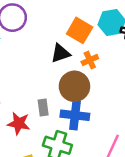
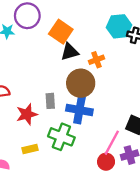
orange square: (80, 30) -> (61, 32), moved
red star: (19, 123) -> (27, 114), turned -30

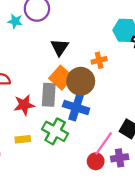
orange square: (61, 32) -> (61, 78), moved
black triangle: (70, 52) -> (60, 47), moved, turned -48
gray rectangle: (50, 101) -> (49, 95), size x1.5

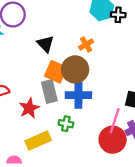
green cross: (55, 131) -> (66, 124), size x0.6
yellow rectangle: (23, 139) -> (38, 141), size x1.6
red circle: (96, 161) -> (113, 140), size x1.6

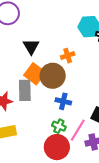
blue cross: (78, 95) -> (63, 101), moved, size x0.7
green cross: (66, 124) -> (59, 126), moved
red circle: (113, 140) -> (57, 147), moved

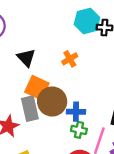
brown circle: (53, 76) -> (52, 101), moved
green cross: (59, 126) -> (79, 130), moved

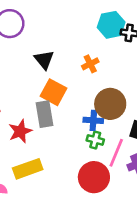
brown circle: (52, 101) -> (110, 104), moved

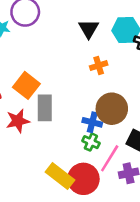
black triangle: (44, 60) -> (89, 29), moved
orange square: (53, 92) -> (26, 85), moved
yellow rectangle: (28, 169) -> (60, 176), moved, turned 48

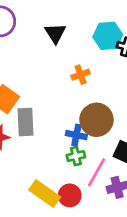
black triangle: (89, 29) -> (55, 33), moved
green cross: (91, 142) -> (76, 156), turned -35
red circle: (83, 179) -> (70, 195), size x0.7

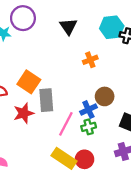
brown circle: (97, 120) -> (105, 96), size x0.7
blue cross: (76, 135) -> (88, 110), turned -35
pink line: (97, 172) -> (66, 124), moved

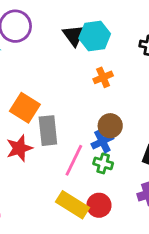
cyan hexagon: (112, 27) -> (95, 36), moved
brown circle: (105, 96) -> (110, 126), moved
green cross: (89, 127) -> (103, 163), turned 32

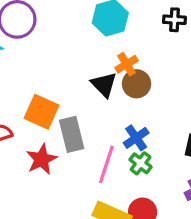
black triangle: (74, 35) -> (104, 85), moved
brown circle: (110, 126) -> (137, 84), moved
green cross: (103, 163) -> (141, 163), turned 30

